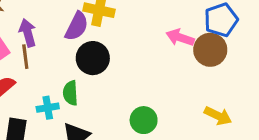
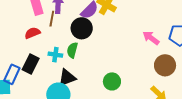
brown circle: (210, 50) -> (165, 65), moved
black circle: (93, 58) -> (82, 28), moved

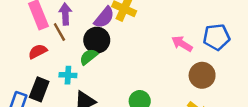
brown line: (52, 19) -> (59, 32), turned -35
green semicircle: (72, 50) -> (89, 57), moved, turned 42

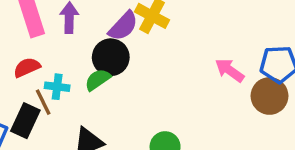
brown line: (59, 32) -> (43, 102), moved
cyan cross: (68, 75) -> (57, 87), moved
brown circle: (202, 75) -> (269, 96), moved

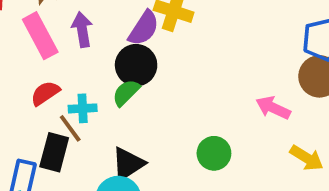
pink arrow: (230, 70) -> (273, 108), moved

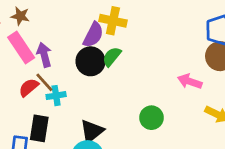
purple arrow: (82, 30) -> (44, 55), moved
green semicircle: (126, 93) -> (112, 57), moved
brown line: (70, 128) -> (44, 82), moved

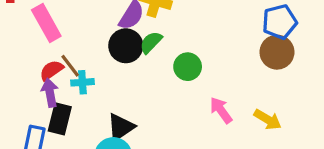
purple arrow: (44, 55) -> (50, 93), moved
pink arrow: (190, 81) -> (221, 110), moved, turned 30
green circle: (151, 118) -> (188, 67), moved

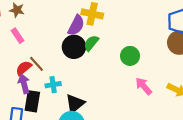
pink rectangle: (46, 23) -> (18, 36), size x0.6
green circle: (188, 67) -> (130, 56), moved
cyan cross: (82, 82) -> (53, 85), moved

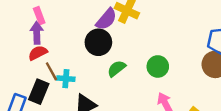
green semicircle: (91, 43) -> (116, 69), moved
brown line: (36, 64) -> (51, 71), moved
purple arrow: (24, 84) -> (37, 33), moved

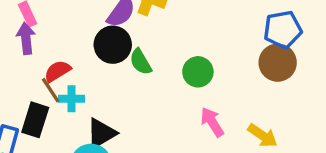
red semicircle: (38, 53) -> (57, 71), moved
green semicircle: (116, 69) -> (141, 62), moved, turned -78

